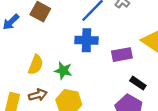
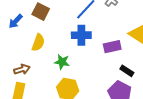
yellow semicircle: (36, 65) -> (38, 43), moved
brown arrow: (38, 95) -> (22, 69), moved

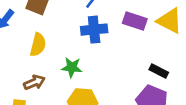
purple rectangle: (112, 47) -> (135, 21), moved, turned 36
brown arrow: (22, 69) -> (34, 82), moved

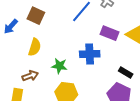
blue cross: (94, 30) -> (90, 54), moved

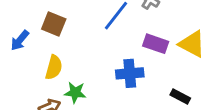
green star: (59, 66) -> (75, 92), moved

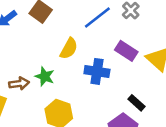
yellow semicircle: (54, 67) -> (69, 49), moved

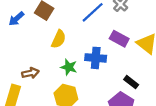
yellow semicircle: (69, 49) -> (59, 39), moved
green star: (45, 76) -> (69, 67), moved

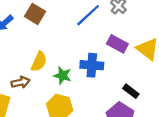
yellow semicircle: (59, 39) -> (39, 62), moved

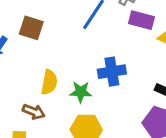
purple rectangle: (117, 44) -> (141, 20), moved
brown arrow: (21, 82) -> (34, 112), turned 48

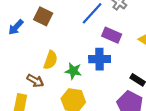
purple rectangle: (141, 20) -> (112, 35), moved

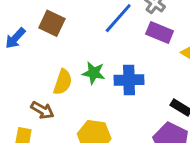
purple rectangle: (112, 35) -> (160, 33), moved
green star: (73, 71) -> (94, 73), moved

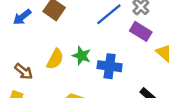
brown arrow: (42, 110) -> (24, 72), moved

